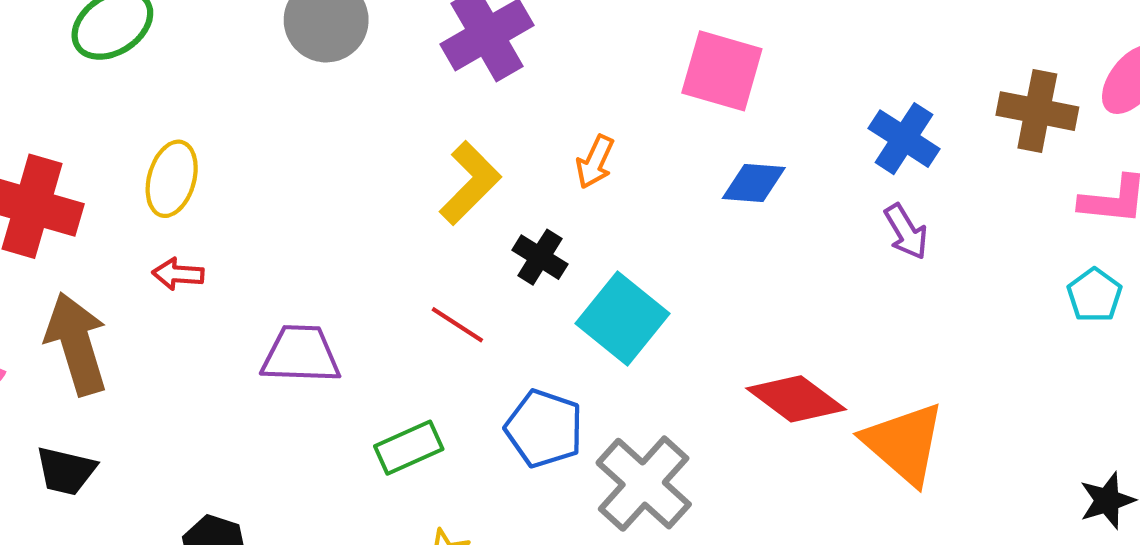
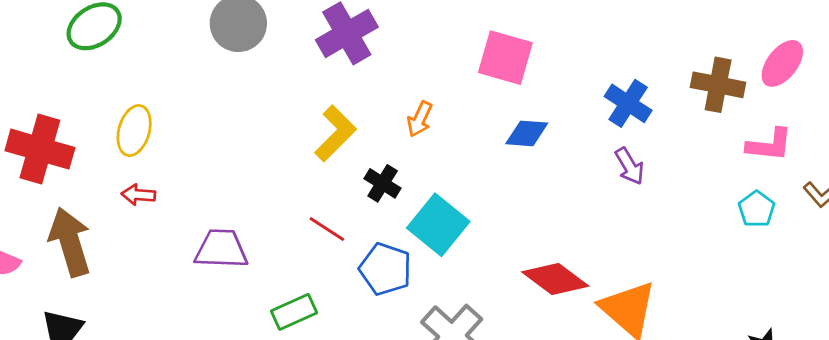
blue pentagon: (544, 429) -> (385, 269), moved

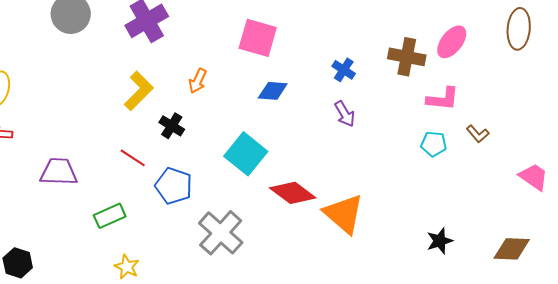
blue cross: (628, 103) -> (344, 70), size x0.7
cyan pentagon: (757, 209) -> (434, 144), turned -30
cyan square: (438, 225) -> (246, 154), moved

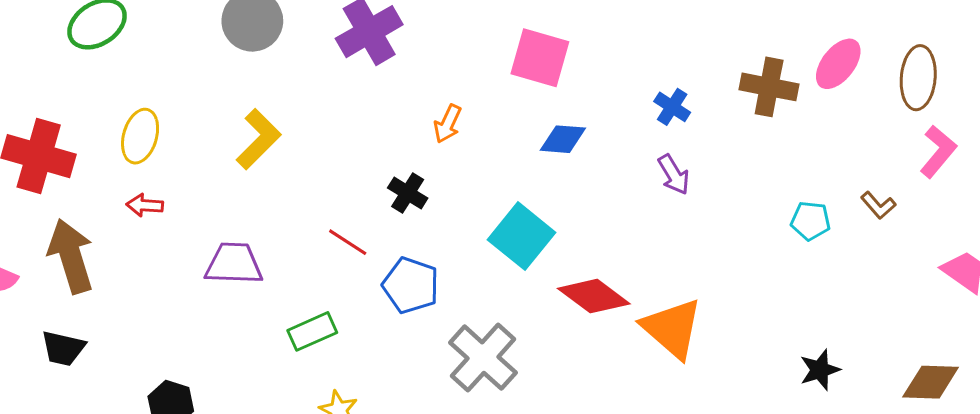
brown ellipse: (519, 29) -> (918, 78), moved
yellow L-shape: (139, 91) -> (258, 139), moved
pink L-shape: (443, 99) -> (938, 151), moved, turned -56

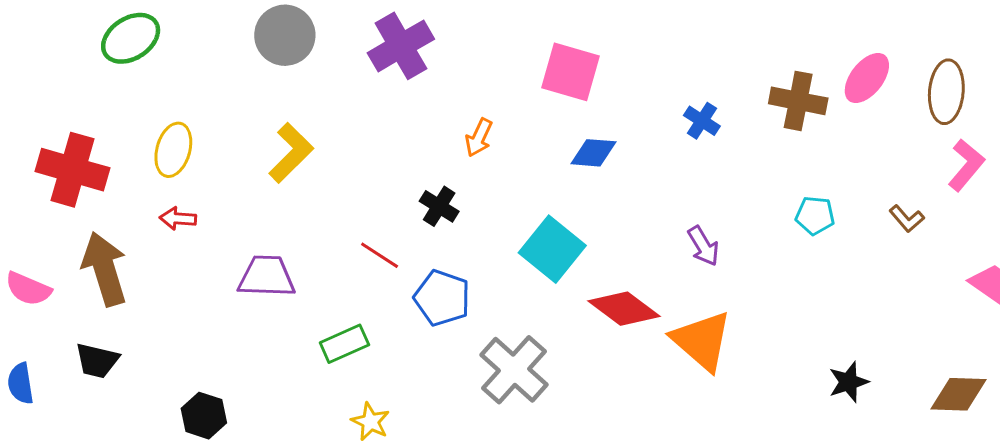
purple arrow: (674, 175) -> (703, 246), moved
cyan pentagon: (811, 221) -> (815, 215), moved

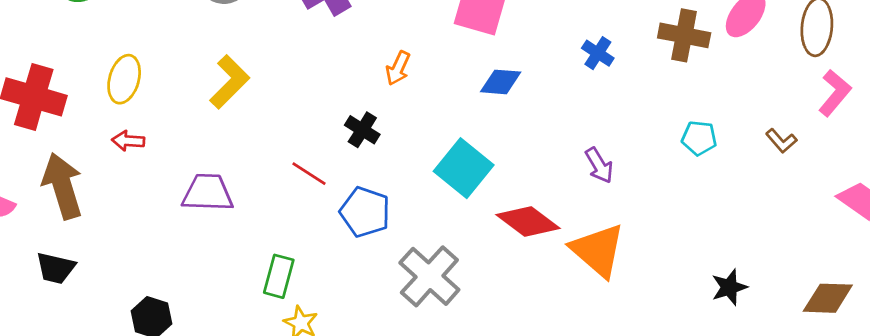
green rectangle: (344, 344) -> (279, 276), moved, turned -51

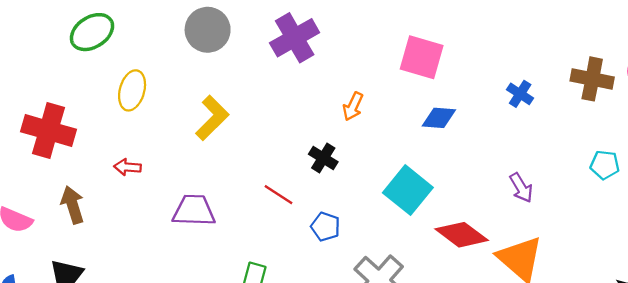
yellow ellipse: (124, 79) -> (132, 90), moved
brown arrow: (62, 186) -> (73, 205), size x0.7
blue pentagon: (365, 212) -> (325, 227), size x0.7

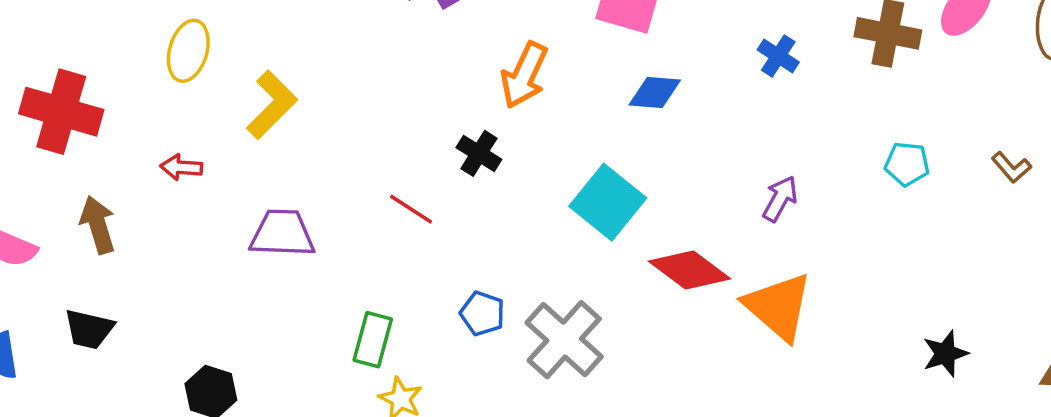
orange arrow: (353, 106) -> (524, 75), size x1.5
yellow L-shape: (212, 118) -> (272, 105), moved
purple arrow: (521, 188) -> (780, 199), turned -120
blue pentagon: (325, 227) -> (482, 314), moved

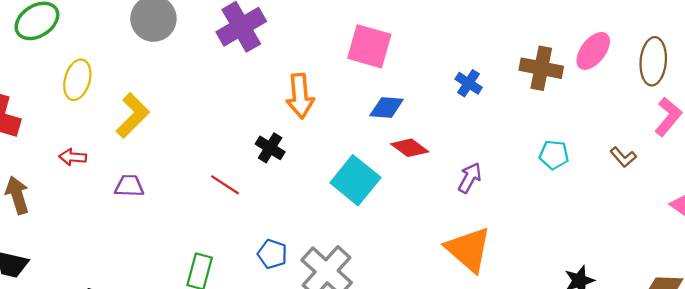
orange arrow: (524, 75) -> (300, 96), turned -30
purple trapezoid: (282, 233) -> (129, 186), moved, size x0.7
red diamond: (689, 270) -> (410, 148), moved, size x0.7

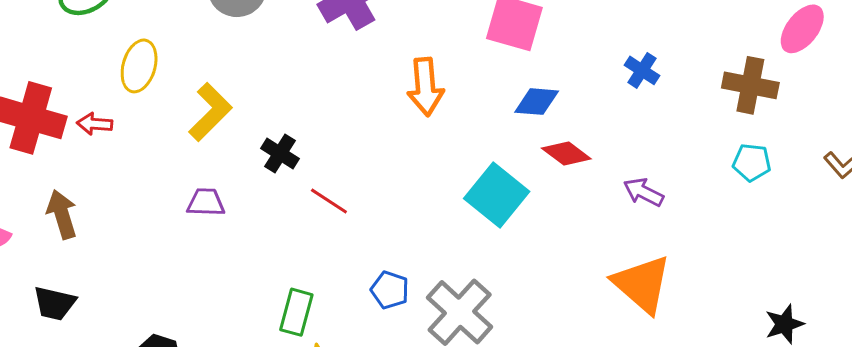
brown cross: (541, 68) -> (750, 85), moved
black cross: (270, 148) -> (280, 154), moved
red arrow: (73, 157) -> (95, 124), moved
purple arrow: (470, 178) -> (643, 192), turned -92

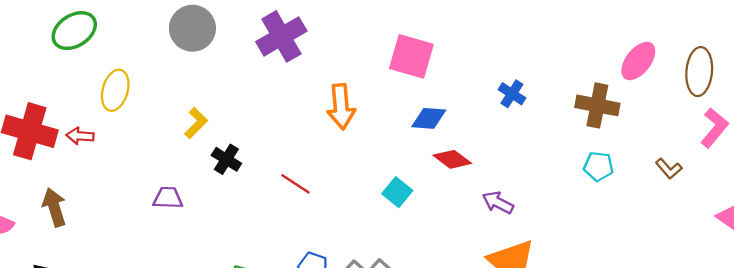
yellow L-shape: (210, 112) -> (196, 123), moved, size x0.7
purple arrow: (643, 192) -> (498, 203), moved
cyan square: (497, 195) -> (397, 192), size x0.6
red line: (329, 201) -> (295, 184), moved

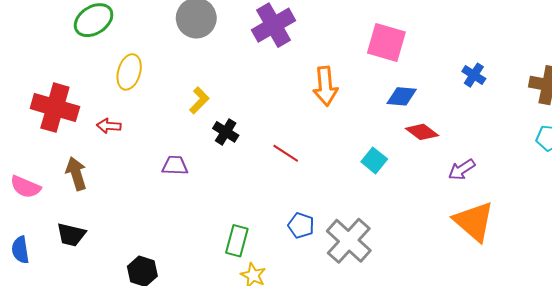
red arrow: (80, 136) -> (109, 126), moved
purple arrow: (498, 203) -> (462, 170), turned -60

